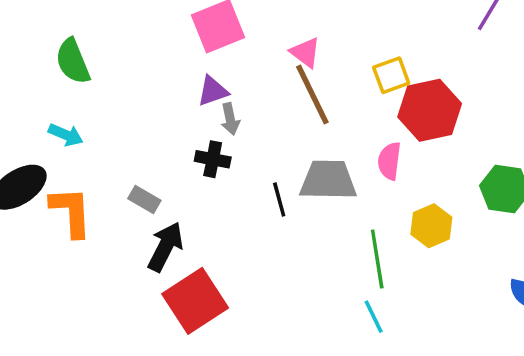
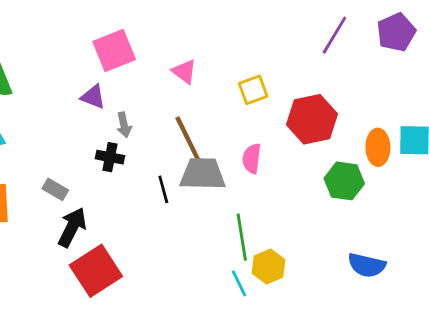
purple triangle: (213, 91) -> (93, 97), moved, turned 40
brown line: (312, 95) -> (189, 140), moved
red hexagon: (430, 110) -> (312, 119), moved
yellow hexagon: (431, 226) -> (268, 267), moved

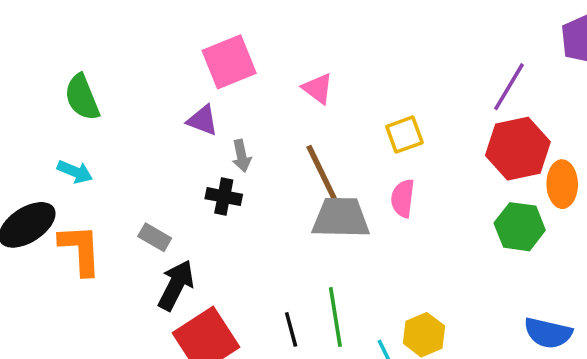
purple line: (334, 35) -> (509, 87), moved
yellow square: (253, 90) -> (404, 135), moved
red hexagon: (312, 119) -> (518, 149), moved
black line: (163, 189) -> (291, 329), moved
green line: (242, 237) -> (335, 317), moved

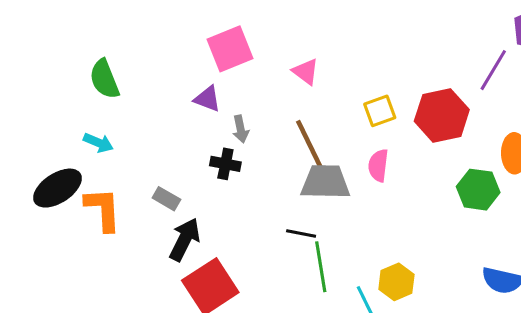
purple line: (509, 87) -> (493, 70), moved
red hexagon: (518, 149) -> (442, 115), moved
black line: (291, 329) -> (301, 233), moved, turned -64

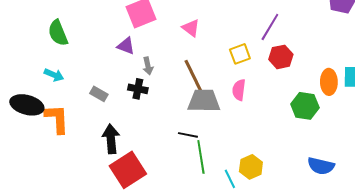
purple line: (493, 70) -> (270, 27), moved
red hexagon: (442, 115) -> (281, 57), size x0.7
black ellipse: (58, 188) -> (27, 105), turned 48
gray rectangle: (166, 199) -> (99, 94), moved
black arrow: (185, 240) -> (111, 139), turned -32

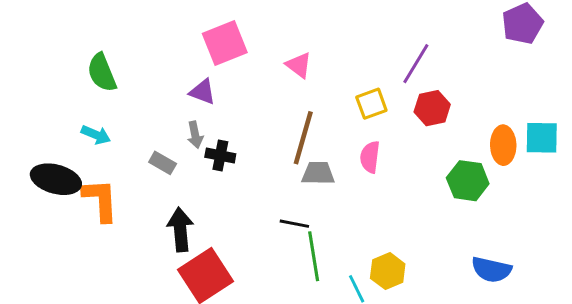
gray arrow: (148, 66) -> (195, 135), moved
brown line: (194, 77) -> (303, 138), turned 42
gray trapezoid: (204, 101) -> (318, 173), size x0.7

